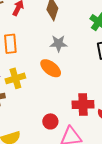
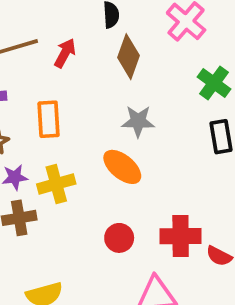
red circle: (50, 121) -> (119, 238), moved

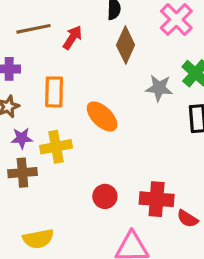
gray star: (138, 121) -> (159, 88), moved
orange ellipse: (122, 167) -> (102, 116), moved

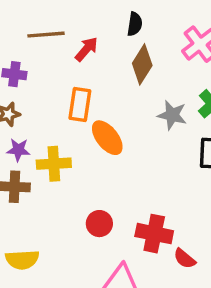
orange rectangle: (54, 92) -> (80, 105), moved

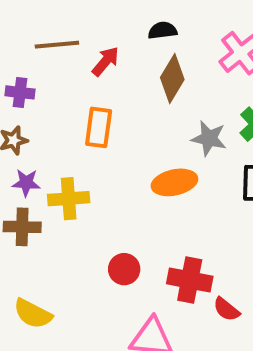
black semicircle: (135, 24) -> (163, 30), turned -105
orange ellipse: (107, 138) -> (174, 182), moved, turned -63
yellow semicircle: (22, 260) -> (33, 314), turned 32

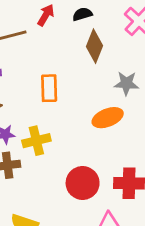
red arrow: (105, 61) -> (46, 15), moved
red circle: (124, 269) -> (83, 183), size x1.5

